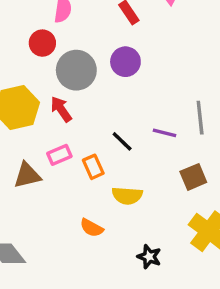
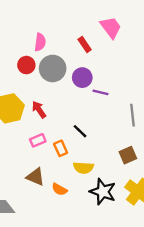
gray circle: (76, 70) -> (53, 68), moved
purple line: (164, 133) -> (101, 92), moved
brown triangle: (27, 175) -> (35, 177), moved, turned 36
black star: (149, 257) -> (103, 192), moved, size x1.6

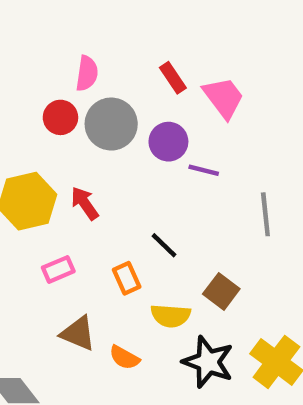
pink trapezoid: (111, 27) -> (224, 98), moved
pink rectangle: (38, 140) -> (58, 269), moved
brown square: (128, 155) -> (221, 291), moved, turned -30

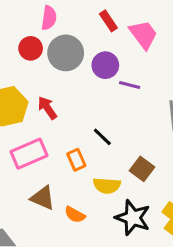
pink rectangle: (58, 269) -> (29, 154), size x1.6

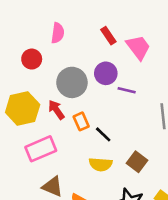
red circle: (31, 48) -> (32, 59), moved
gray circle: (66, 53) -> (72, 82), moved
orange rectangle: (76, 160) -> (81, 121), moved
yellow semicircle: (107, 186) -> (101, 164), moved

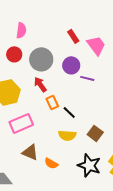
pink semicircle: (58, 33) -> (21, 30), moved
gray circle: (72, 82) -> (41, 59), moved
red arrow: (56, 110) -> (40, 84), moved

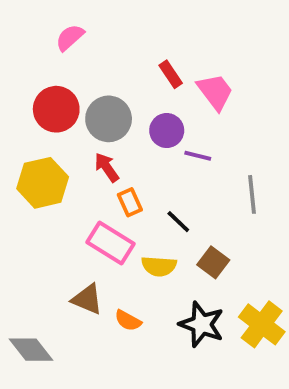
pink semicircle: (21, 30) -> (70, 37), moved, turned -140
red circle: (14, 54) -> (56, 109), size x1.5
black line: (69, 112) -> (178, 222), moved
pink rectangle: (21, 123) -> (110, 243), moved, turned 55

